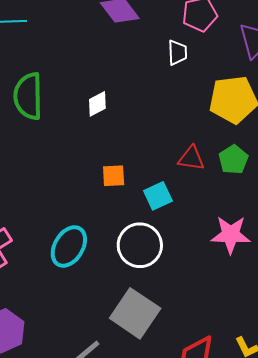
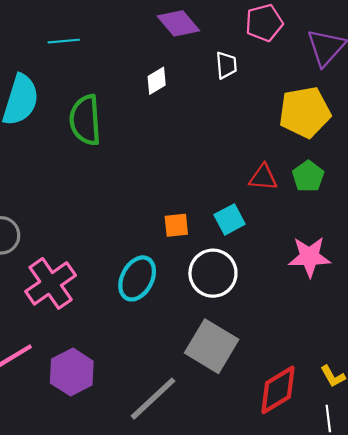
white trapezoid: (177, 53) -> (226, 65), moved
white diamond: (97, 104) -> (157, 81), moved
orange square: (114, 176) -> (176, 225), moved

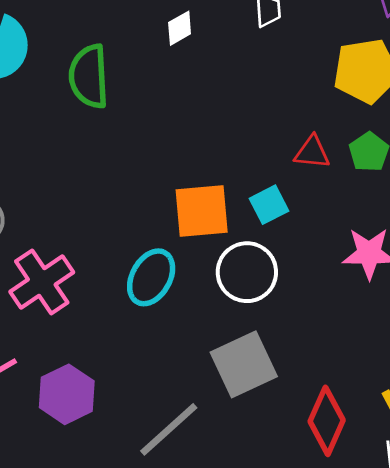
orange square: (176, 225) -> (202, 211), size x1.8
gray square: (212, 346) -> (244, 364), turned 33
red diamond: (278, 390) -> (327, 421), turned -36

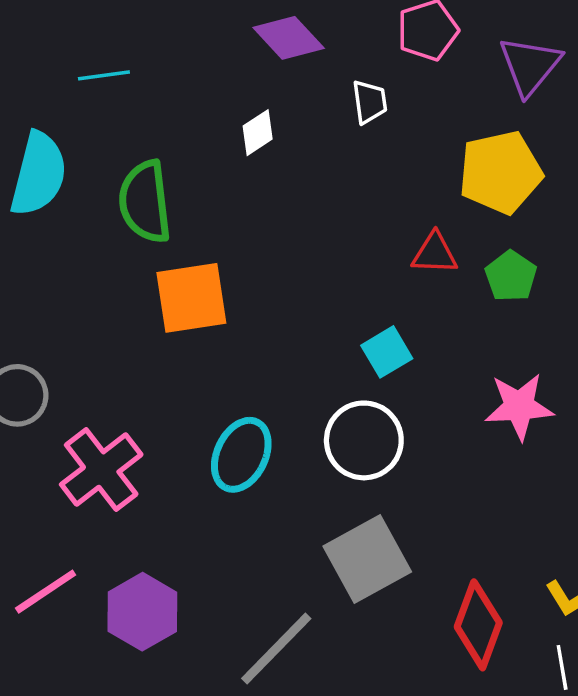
red triangle: (312, 152) -> (435, 254), moved
orange square: (202, 211) -> (191, 298), moved

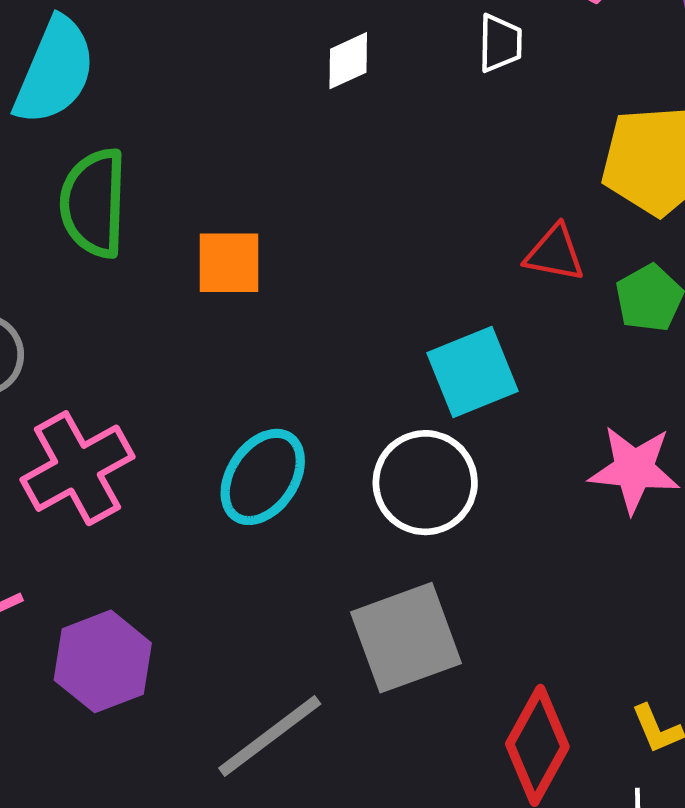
green semicircle: (145, 202) -> (94, 203), moved
orange square: (191, 298) -> (229, 263), size x0.7
cyan square: (387, 352) -> (473, 372), size x1.4

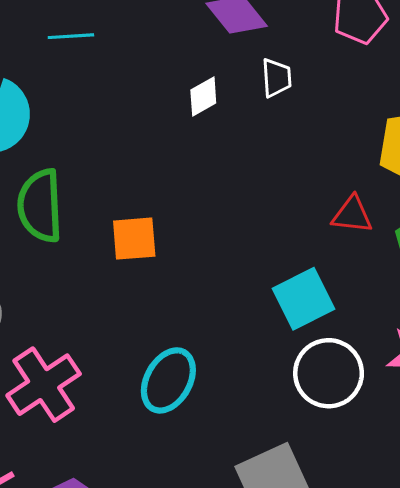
white trapezoid: (500, 43) -> (277, 78), moved
white circle: (425, 483) -> (329, 373), moved

